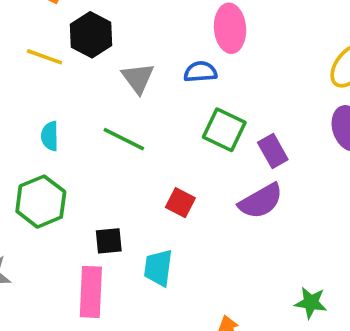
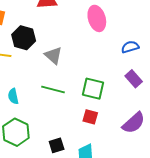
blue semicircle: (200, 72) -> (130, 47), moved
green square: (224, 130) -> (93, 89), moved
purple semicircle: (261, 201) -> (134, 123), moved

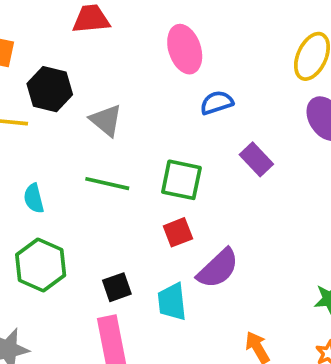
blue semicircle: (130, 47) -> (217, 103), moved
red square: (90, 117) -> (178, 232), turned -35
purple semicircle: (134, 123) -> (218, 268), moved

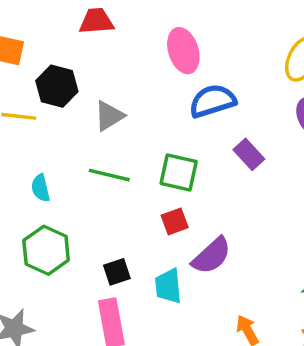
blue semicircle: (217, 103) -> (213, 101), size x1.5
gray triangle: (106, 120) -> (109, 116), turned 48

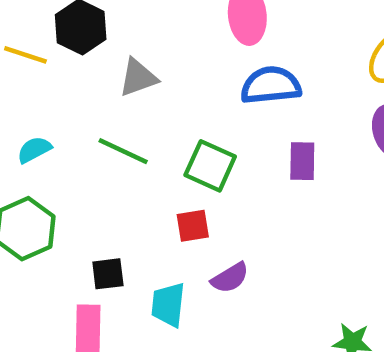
purple rectangle: (249, 154) -> (302, 161), turned 32
cyan semicircle: (41, 188) -> (34, 150), turned 64
purple semicircle: (212, 256) -> (230, 278), size x0.7

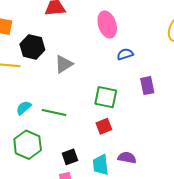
blue semicircle: (271, 85) -> (125, 54), size x0.6
green line: (123, 151) -> (54, 113), moved
purple semicircle: (230, 278) -> (127, 158), moved, turned -126

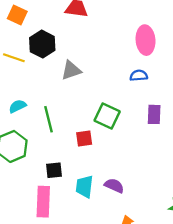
pink ellipse: (107, 24) -> (146, 40), moved
green line: (54, 113) -> (48, 119), turned 50
red square: (104, 126) -> (84, 139), moved

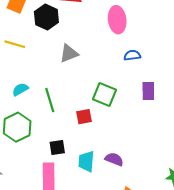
pink ellipse: (146, 40) -> (117, 20), moved
black hexagon: (42, 44) -> (46, 17), moved

